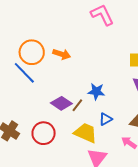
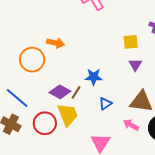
orange circle: (32, 52) -> (32, 60), moved
blue line: (24, 73) -> (17, 98), moved
yellow trapezoid: (86, 133) -> (68, 115), moved, turned 50

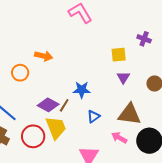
orange circle: (32, 60) -> (20, 73), size x0.7

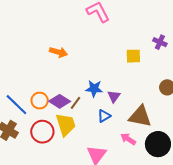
orange circle: (20, 73) -> (40, 101), moved
purple triangle: (123, 77) -> (114, 96), moved

